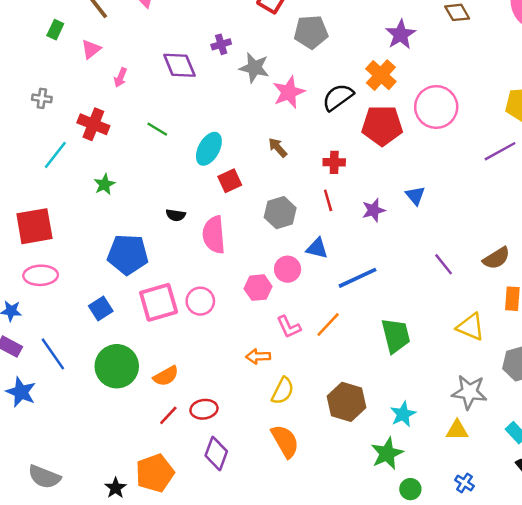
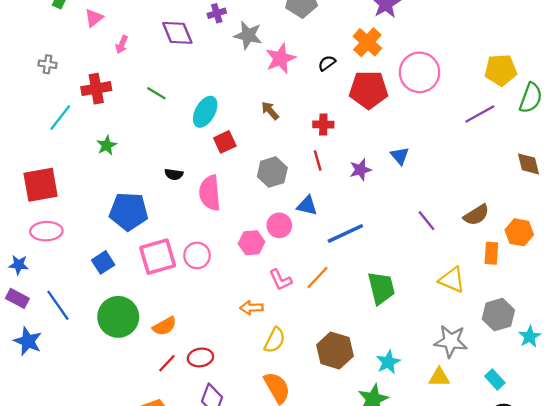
black semicircle: (338, 97) -> (327, 63), size x0.6
red cross: (93, 124) -> (96, 89), turned -32

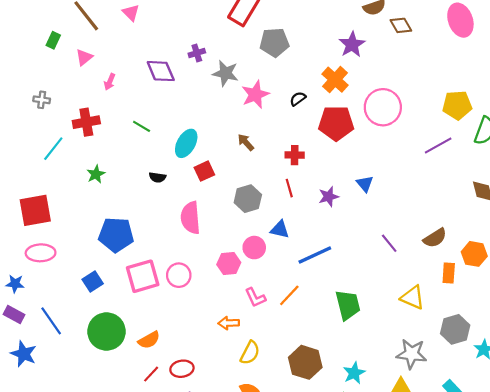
black semicircle: (174, 174) -> (158, 177), moved

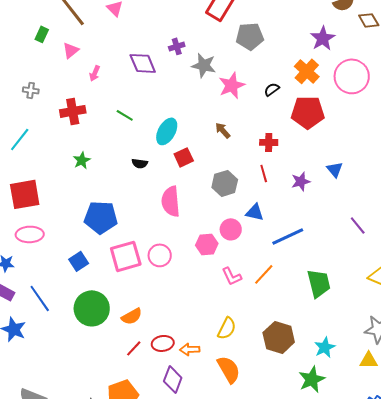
pink circle: (383, 107) -> (352, 76), moved
cyan line: (53, 149) -> (20, 139), moved
orange arrow: (229, 323) -> (190, 349), moved

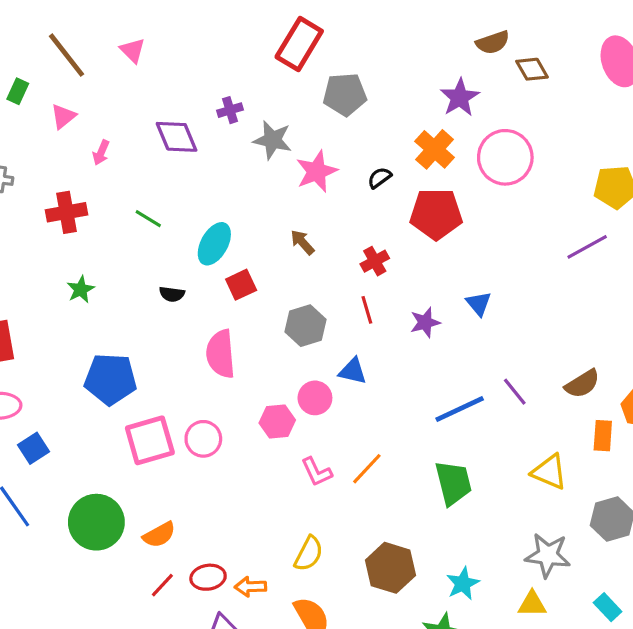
red cross: (269, 142) -> (375, 261), turned -30
blue line: (288, 236) -> (460, 409), moved
blue square: (79, 261) -> (33, 448), moved

